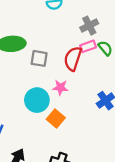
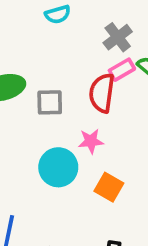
orange square: (56, 118) -> (109, 187), moved

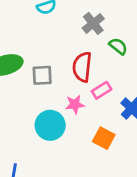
pink rectangle: (122, 70) -> (102, 90), moved
orange square: (109, 187) -> (104, 138), moved

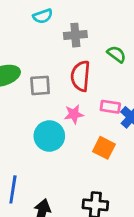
gray cross: (93, 23) -> (75, 35), moved, turned 35
pink rectangle: (102, 90) -> (110, 107), moved, turned 42

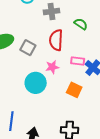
gray square: (40, 85) -> (28, 48), turned 35

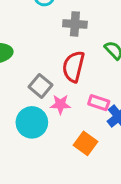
gray square: (28, 48) -> (40, 86), moved

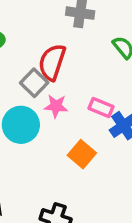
red semicircle: (73, 67) -> (52, 62), moved

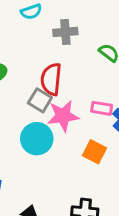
pink star: (56, 106) -> (63, 116), size x1.5

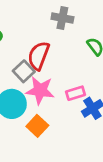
pink rectangle: (102, 108) -> (76, 93), turned -42
orange square: (95, 152) -> (37, 126), moved

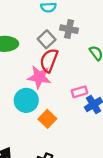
gray square: (24, 71) -> (47, 39), moved
pink star: (40, 90) -> (39, 77), moved

